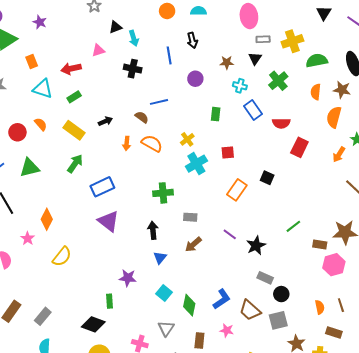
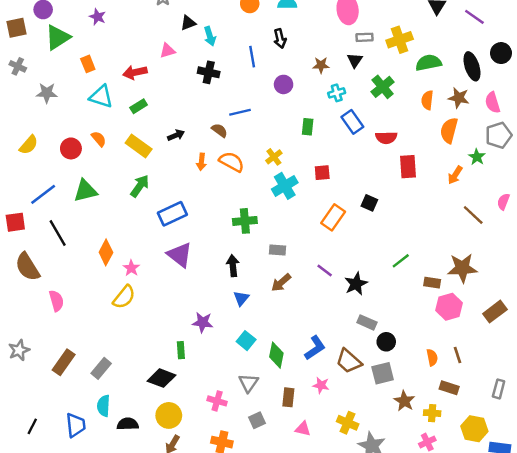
cyan cross: (240, 86) -> (337, 93), turned -32
red rectangle: (299, 147) -> (408, 167), turned -30
pink star: (28, 238) -> (131, 268), moved

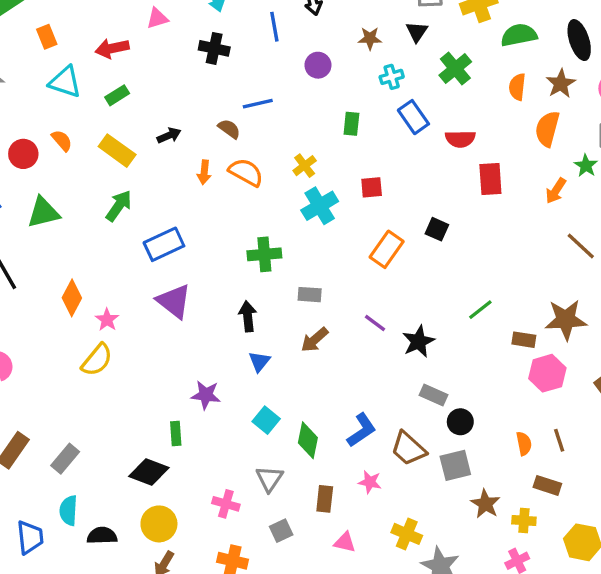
brown star: (459, 98) -> (561, 84), turned 30

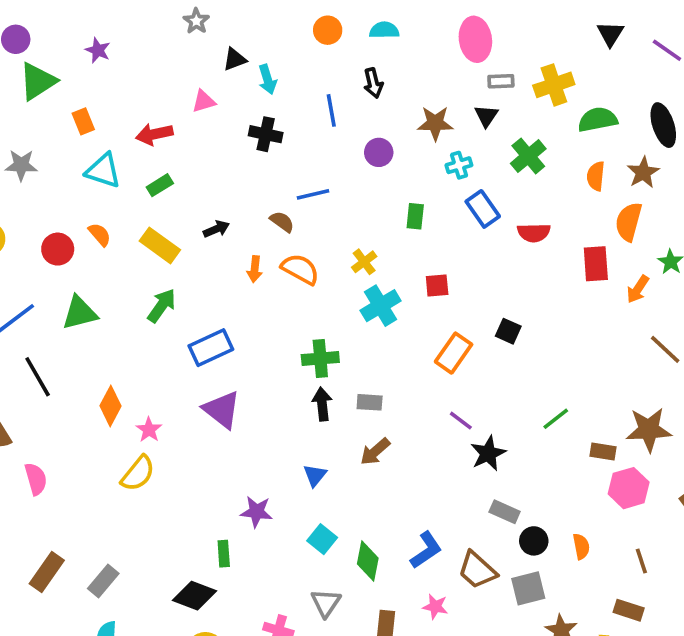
brown star: (370, 38) -> (435, 123), size x1.4
red rectangle: (490, 179) -> (596, 264), moved
black arrow: (248, 316) -> (322, 404), moved
purple line: (375, 323) -> (461, 421), moved
orange semicircle: (524, 444) -> (581, 546), moved

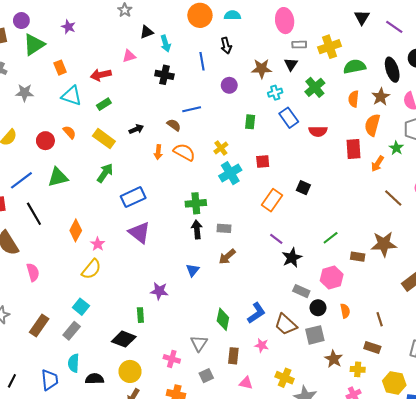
orange circle: (328, 30) -> (200, 15), size x1.5
pink hexagon: (629, 488) -> (332, 277), moved
cyan square: (322, 539) -> (81, 307), moved

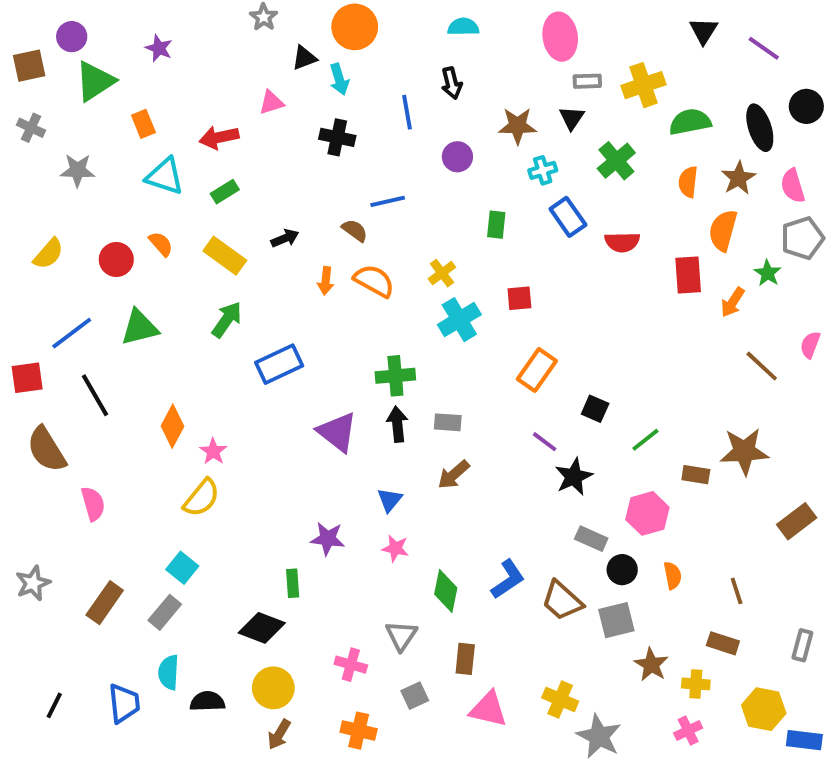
orange circle: (200, 15) -> (355, 27), moved
black square: (303, 188) -> (595, 409), moved
purple triangle: (139, 233) -> (337, 432), moved
pink star: (262, 345) -> (395, 548), moved
pink triangle: (246, 383) -> (488, 709), size x1.5

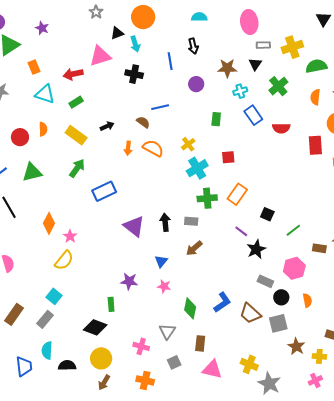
pink triangle: (271, 103) -> (100, 56), size x1.6
orange semicircle: (161, 244) -> (43, 129), turned 40
green cross: (395, 376) -> (207, 198), moved

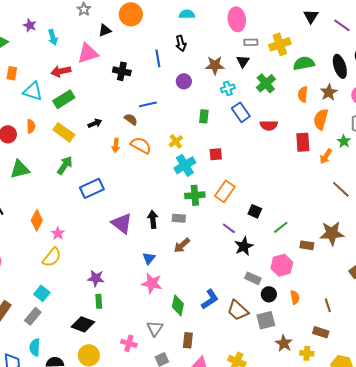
cyan arrow: (135, 44) -> (53, 37), moved
orange rectangle: (34, 67) -> (12, 73), moved, turned 32
green rectangle: (76, 102) -> (64, 99), size x1.5
purple star: (129, 281) -> (96, 278), moved
pink star: (164, 286) -> (152, 283), size x1.5

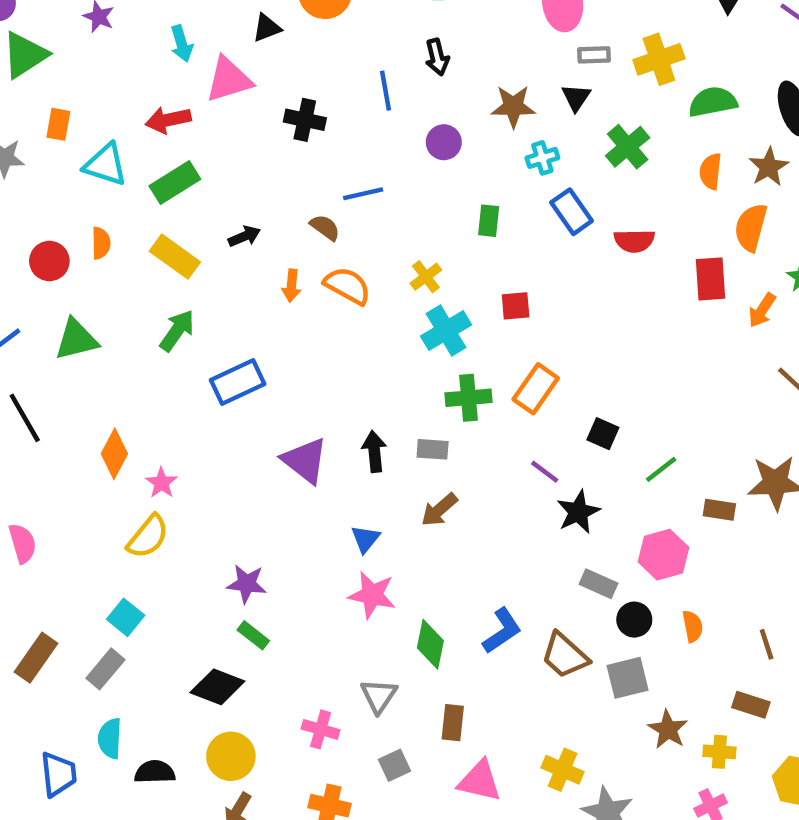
cyan arrow: (53, 37) -> (182, 44), moved
green rectangle: (99, 301) -> (253, 635), turned -48

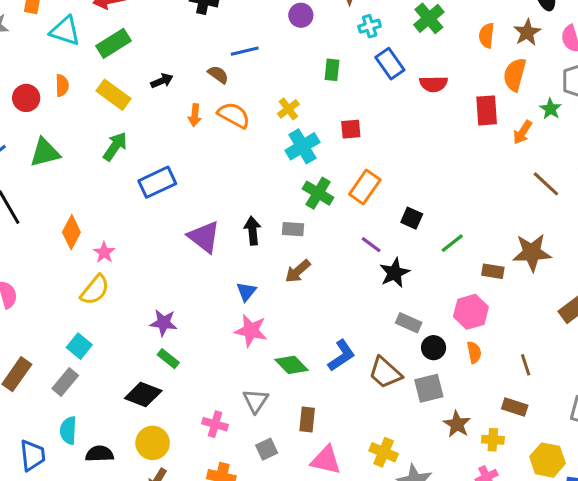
green cross: (468, 398) -> (318, 193), turned 36
pink hexagon: (663, 555) -> (471, 312), moved
green diamond: (430, 644) -> (291, 365), turned -56

